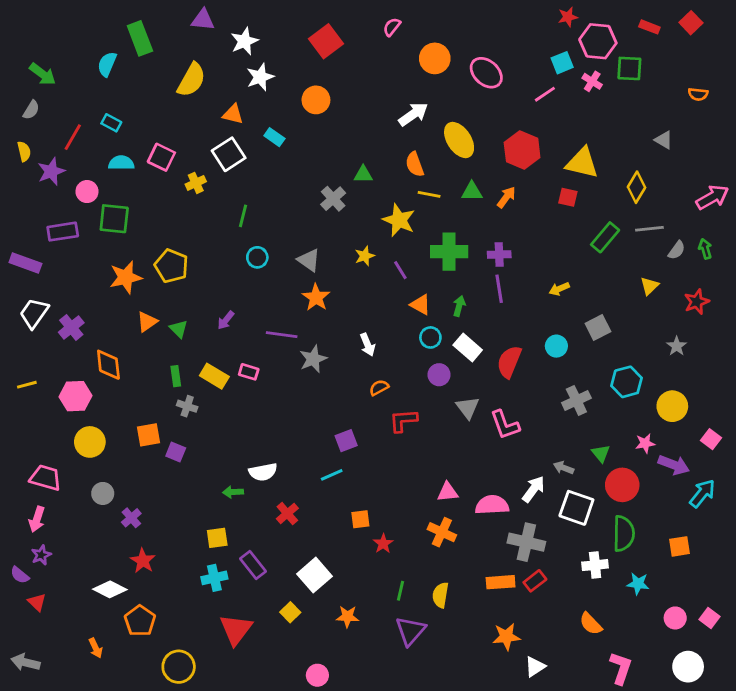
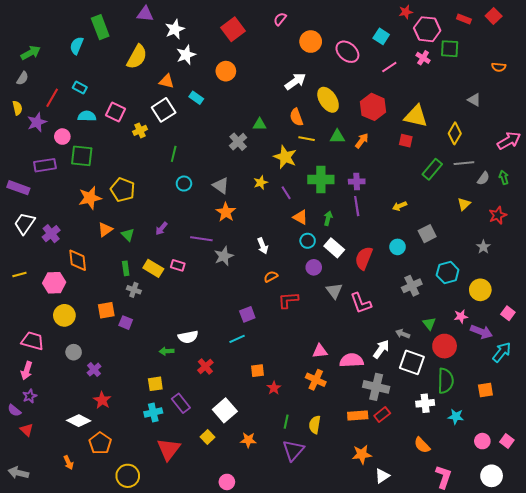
cyan square: (562, 63) -> (381, 36), moved, turned -35
green arrow: (43, 74) -> (31, 53), turned -66

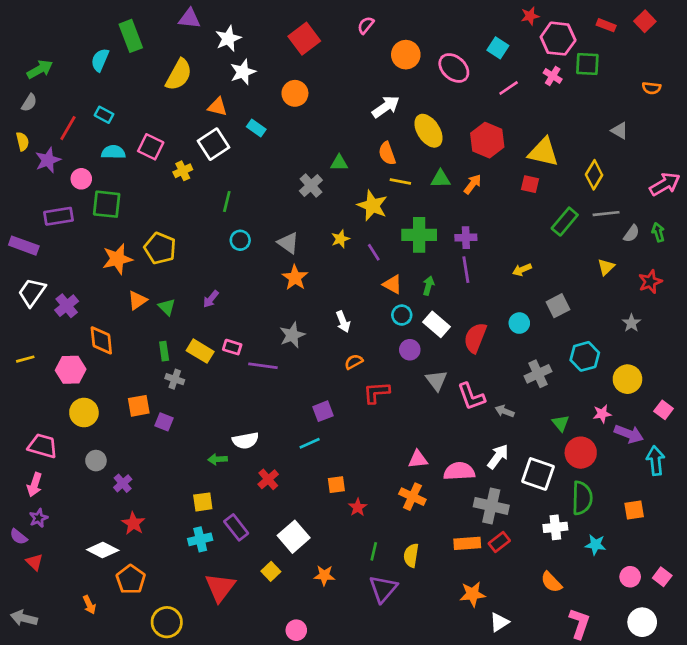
purple line: (201, 239) -> (263, 366), moved
gray arrow: (403, 334) -> (505, 411), moved
cyan arrow: (502, 352) -> (656, 461), turned -45

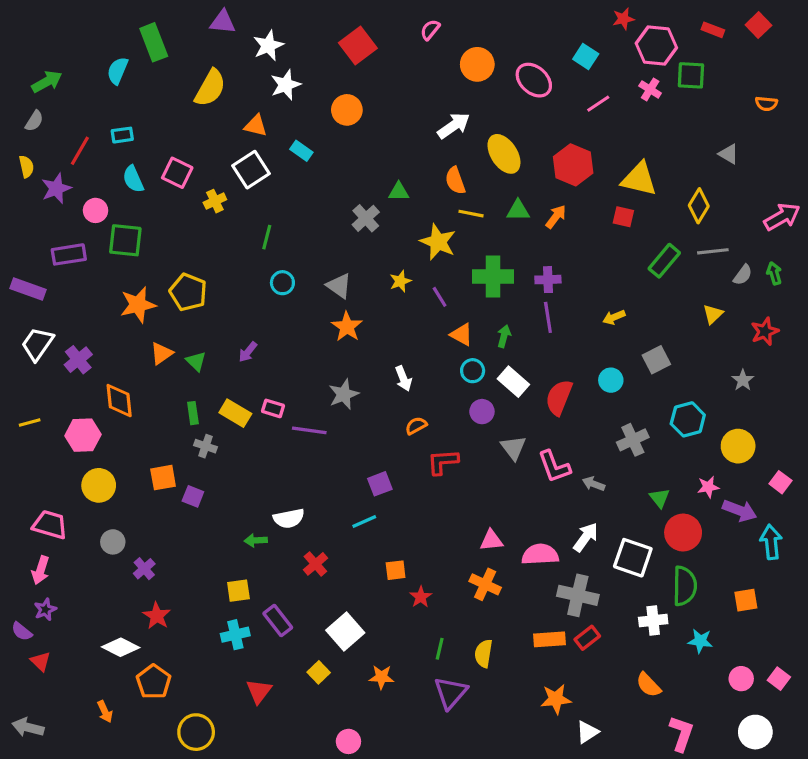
cyan rectangle: (104, 115) -> (122, 135), turned -36
cyan semicircle: (113, 152) -> (133, 179), turned -115
red triangle: (220, 587) -> (259, 691), size x0.7

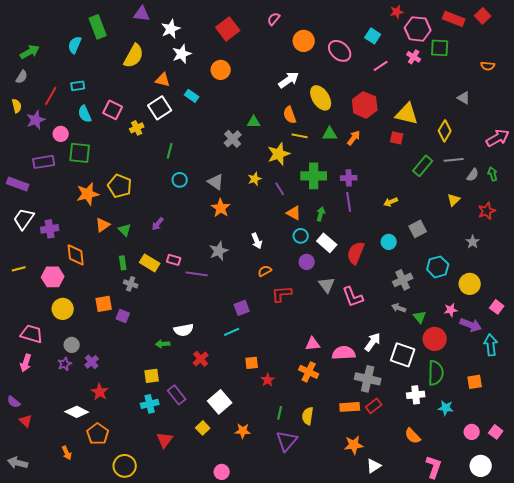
red rectangle: (713, 30) -> (454, 19), size x1.5
yellow star: (438, 242) -> (279, 154), turned 30
purple cross: (78, 360) -> (50, 229), turned 30
gray arrow: (594, 484) -> (399, 308), moved
purple star: (45, 609) -> (65, 364), moved

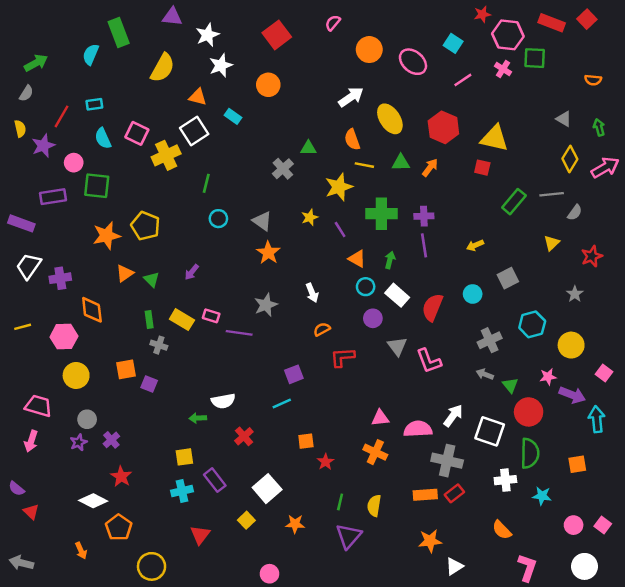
yellow cross: (137, 128) -> (166, 155), size x1.6
yellow diamond: (445, 131) -> (570, 159), moved
green arrow: (493, 174) -> (599, 127), moved

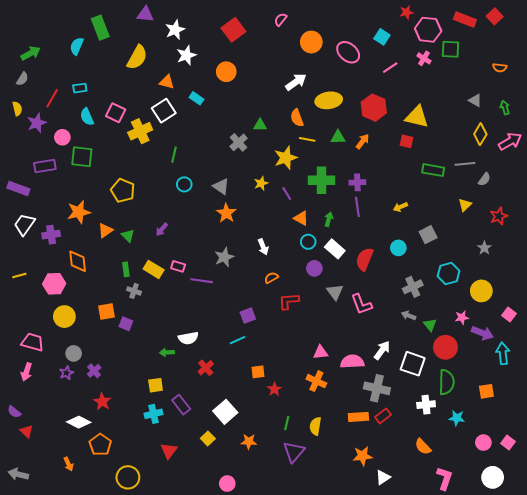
yellow ellipse: (390, 119) -> (329, 100), turned -65
green rectangle: (514, 202) -> (433, 170), turned 60
orange star: (107, 236) -> (79, 212), moved

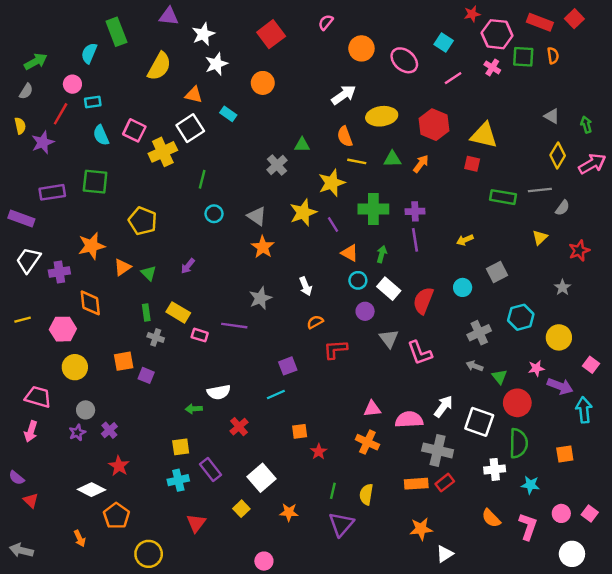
orange semicircle: (500, 68) -> (553, 56), moved, turned -104
pink circle: (62, 137) -> (72, 84), moved
yellow star: (261, 183) -> (303, 213), size x1.6
pink rectangle: (178, 266) -> (200, 335), moved
pink L-shape: (444, 478) -> (528, 527), moved

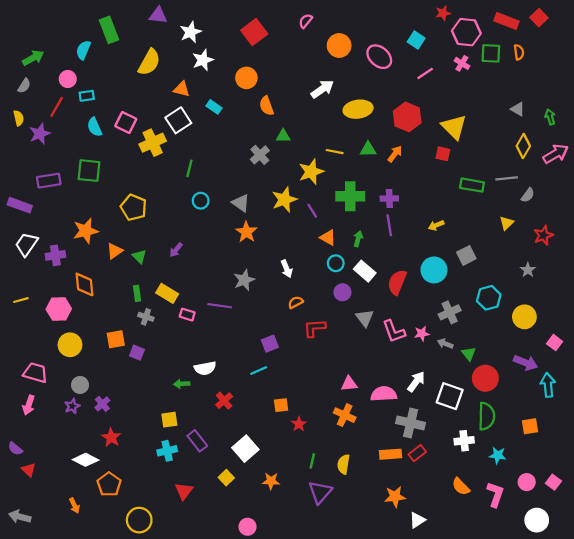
yellow triangle: (484, 135) -> (454, 127), turned 32
orange semicircle: (345, 136) -> (266, 106), moved
cyan circle: (463, 287) -> (434, 270), size x1.5
pink star: (536, 368) -> (422, 334), moved

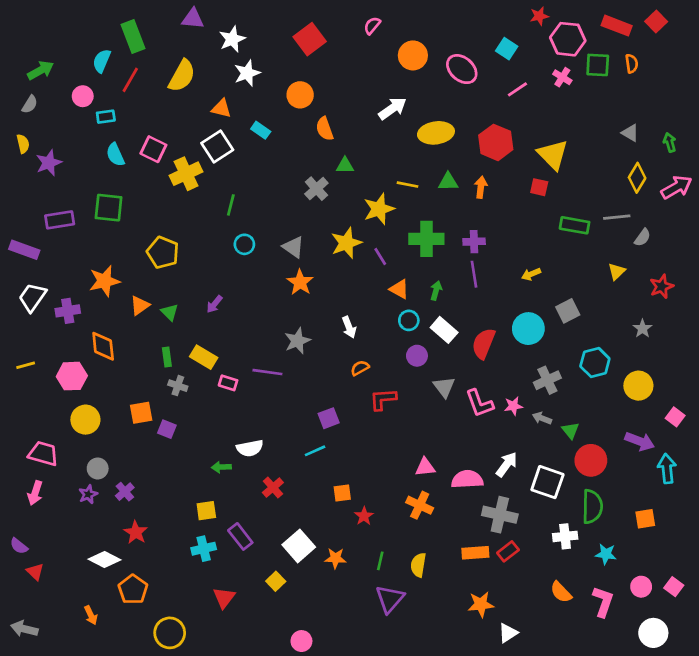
red line: (57, 107) -> (130, 80), moved
orange arrow: (395, 154) -> (481, 187), turned -30
orange star: (271, 481) -> (335, 558), moved

